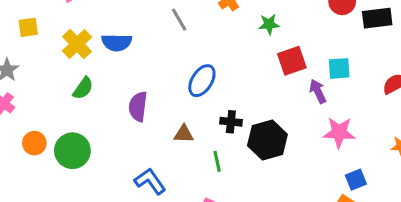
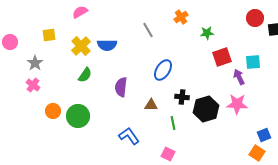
pink star: (339, 132) -> (237, 104), moved

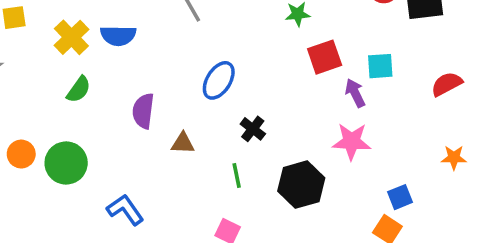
black cross: (182, 97) -> (253, 129), turned 32
brown triangle: (151, 105) -> (183, 143), moved
black hexagon: (206, 109) -> (301, 185), moved
blue L-shape: (129, 136) -> (125, 210), moved

